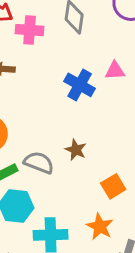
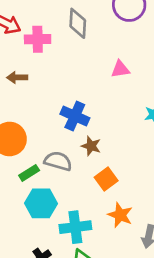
blue cross: (80, 85) -> (75, 116), moved
orange square: (113, 186) -> (106, 179), moved

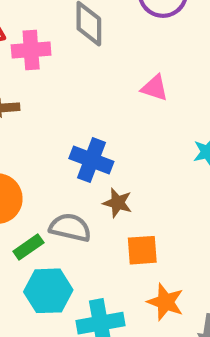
pink triangle: (120, 69) -> (155, 88), turned 30
orange square: (106, 179) -> (142, 250), turned 35

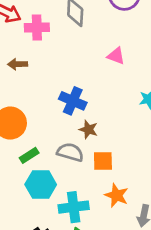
gray semicircle: (70, 228) -> (70, 152), moved

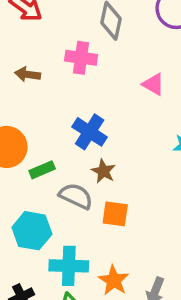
pink cross: (37, 28) -> (81, 58), moved
green rectangle: (29, 155) -> (42, 170), moved
orange star: (117, 195) -> (114, 280), moved

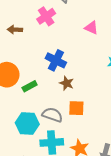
pink cross: (81, 58) -> (46, 16), turned -36
gray semicircle: (76, 196) -> (52, 115), moved

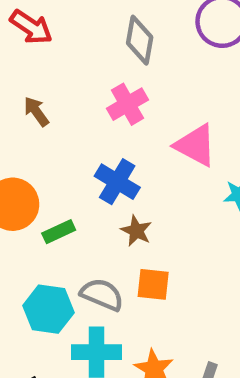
pink cross: (46, 16) -> (127, 104), moved
pink triangle: (91, 28) -> (196, 145), moved, size x1.5
brown arrow: (15, 30) -> (36, 111), turned 48

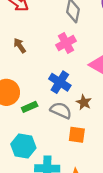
brown star: (136, 231) -> (84, 102), moved
gray semicircle: (102, 295) -> (61, 110), moved

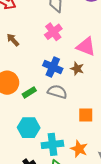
brown star: (84, 102) -> (77, 69), moved
orange square: (77, 135) -> (86, 115), moved

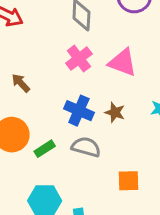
brown arrow: (13, 40) -> (21, 83), moved
pink triangle: (86, 47) -> (123, 62), moved

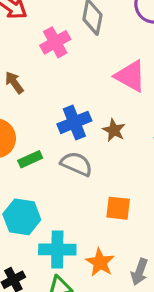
pink cross: (79, 59) -> (55, 42), moved
blue cross: (79, 111) -> (74, 122), turned 36

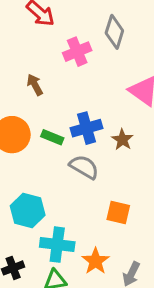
green rectangle: (30, 159) -> (52, 137), moved, turned 40

